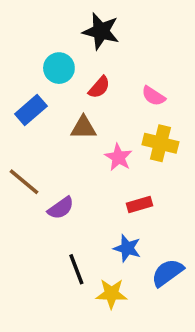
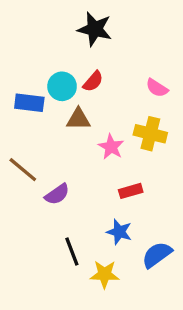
cyan circle: (59, 68) -> (62, 86), moved
pink semicircle: (153, 96) -> (157, 88), moved
blue rectangle: (31, 110) -> (29, 103), turned 48

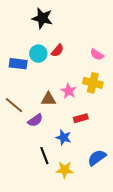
black star: (95, 29) -> (42, 18), moved
brown triangle: (78, 119) -> (48, 99), moved
blue star: (119, 232) -> (64, 137), moved

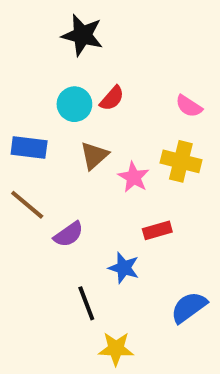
blue rectangle: (18, 64) -> (29, 148), moved
brown triangle: (48, 99) -> (94, 155), moved, turned -42
yellow star: (65, 170) -> (116, 349), moved

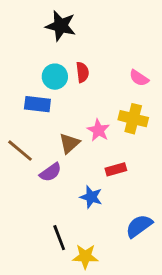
red semicircle: (112, 98) -> (82, 72), turned -48
blue rectangle: (29, 148) -> (37, 104), moved
brown triangle: (94, 155) -> (69, 143), moved
black line: (86, 303) -> (59, 238), moved

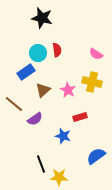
blue rectangle: (37, 104) -> (26, 72), turned -42
brown triangle: (69, 143) -> (43, 90), moved

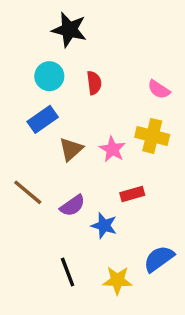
cyan circle: (38, 53) -> (49, 76), moved
brown line: (14, 104) -> (28, 192), moved
purple semicircle: (35, 119) -> (73, 206), moved
yellow star: (59, 177) -> (117, 280), moved

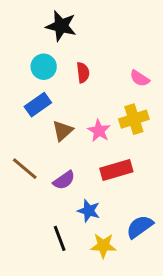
yellow cross: (152, 136) -> (134, 119), turned -32
red rectangle: (132, 194) -> (116, 170), size x1.5
blue star: (104, 226) -> (89, 211), moved

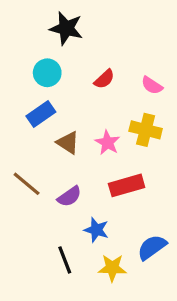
red semicircle: (83, 73) -> (104, 79), moved, turned 54
yellow cross: (134, 119) -> (146, 130), turned 32
brown triangle: (63, 131) -> (68, 143), turned -45

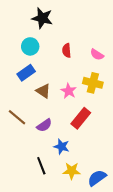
red semicircle: (104, 79) -> (67, 50), turned 128
red rectangle: (127, 185) -> (81, 118), turned -35
blue semicircle: (152, 247) -> (97, 178), moved

